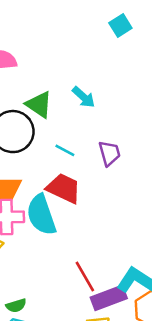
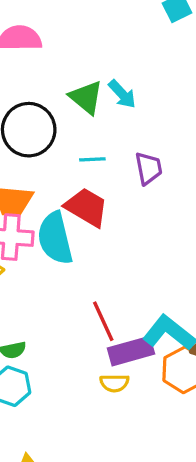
green triangle: (39, 105) -> (86, 97), moved
cyan line: (65, 150) -> (92, 159), turned -36

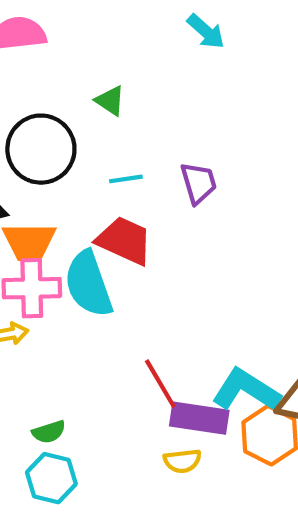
cyan arrow: (122, 94) -> (206, 31), moved
green triangle: (86, 97) -> (110, 101), size x0.7
purple rectangle: (131, 351) -> (199, 418), turned 30

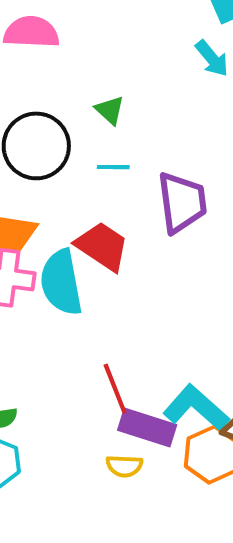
cyan line: (126, 179) -> (113, 167), moved
purple trapezoid: (199, 183) -> (182, 202), size x1.5

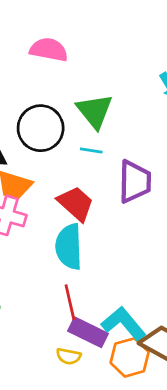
green triangle: (110, 110) -> (95, 111), size x1.8
cyan semicircle: (61, 282) -> (69, 247), moved

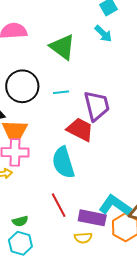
green triangle: (95, 111) -> (62, 47), moved
red trapezoid: (76, 204) -> (80, 130), moved
red line: (70, 302) -> (59, 205), moved

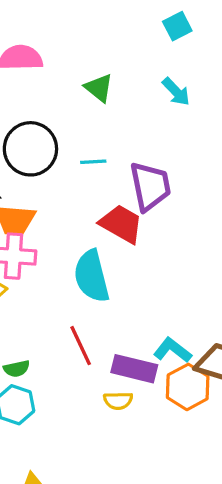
cyan arrow: (103, 34) -> (176, 92), moved
green triangle: (62, 47) -> (99, 88), size x0.7
cyan L-shape: (115, 205) -> (172, 350), size x0.7

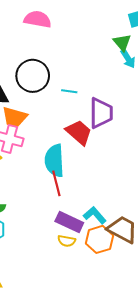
green triangle: (99, 88) -> (122, 42), moved
red line: (81, 346) -> (56, 183), moved
yellow semicircle: (118, 401) -> (67, 241), moved

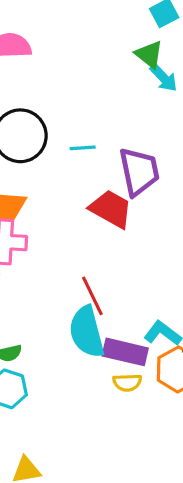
cyan semicircle: (54, 161) -> (87, 332), moved

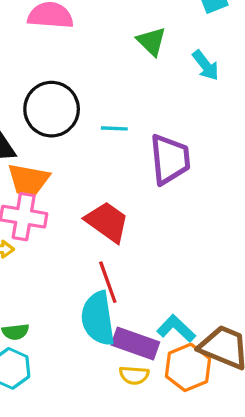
green triangle: (149, 54) -> (151, 41), moved
red trapezoid: (111, 209) -> (107, 222), moved

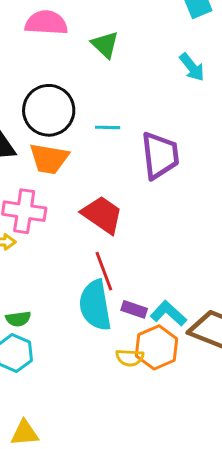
green triangle: (151, 41) -> (105, 45), moved
orange trapezoid: (28, 180) -> (49, 159), moved
purple rectangle: (135, 343) -> (134, 309), moved, size x0.6
orange hexagon: (188, 367) -> (157, 347), moved

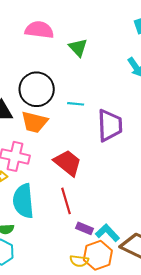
cyan semicircle: (95, 305) -> (23, 201), moved

